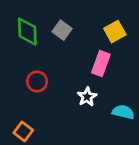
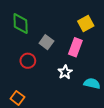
gray square: (62, 30) -> (46, 42), moved

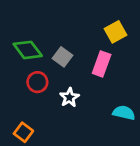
green diamond: (21, 23) -> (28, 50), moved, turned -35
white star: (65, 72) -> (69, 97), moved

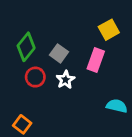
green diamond: (28, 50) -> (26, 47), turned 76
white star: (69, 97) -> (66, 80), moved

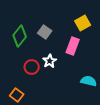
gray square: (59, 53) -> (45, 32), moved
red circle: (35, 77) -> (32, 67), moved

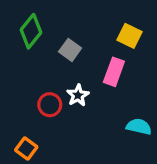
yellow square: (83, 23) -> (130, 36), turned -35
green diamond: (20, 36) -> (31, 31), moved

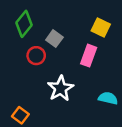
white star: (78, 95) -> (61, 88), moved, size x1.5
red circle: (50, 105) -> (36, 56), moved

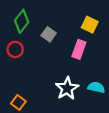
red circle: (36, 56) -> (15, 49), moved
white star: (61, 88) -> (67, 88), moved

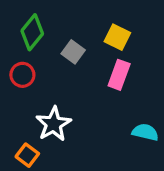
yellow square: (90, 25) -> (117, 37), moved
white star: (67, 88) -> (54, 124), moved

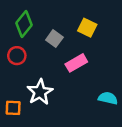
pink rectangle: (119, 75) -> (76, 63), moved, turned 40
orange square: (27, 155) -> (13, 108), moved, turned -35

